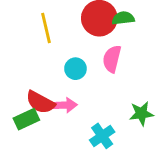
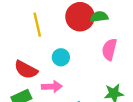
pink semicircle: (112, 59) -> (109, 49), moved
red semicircle: (40, 102) -> (26, 70), moved

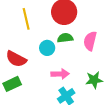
green semicircle: (99, 17) -> (65, 38), moved
pink arrow: (52, 87) -> (60, 74), moved

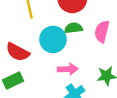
cyan circle: (47, 48) -> (53, 39), size x1.5

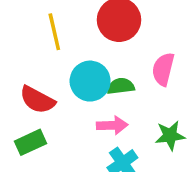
green semicircle: (73, 28) -> (121, 86), moved

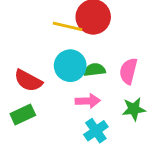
yellow line: (54, 32) -> (67, 26), moved, turned -64
pink semicircle: (163, 69) -> (128, 71), moved

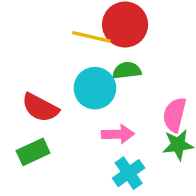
green semicircle: (95, 70) -> (127, 70), moved
pink semicircle: (128, 71) -> (175, 115), moved

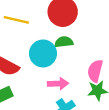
yellow line: (91, 37) -> (16, 20), moved

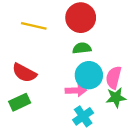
cyan circle: (43, 53) -> (89, 75), moved

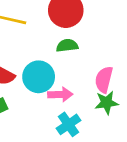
cyan circle: (89, 75) -> (39, 77), moved

